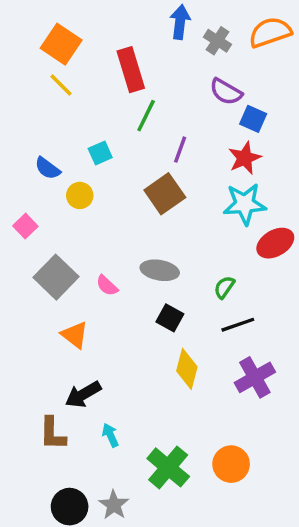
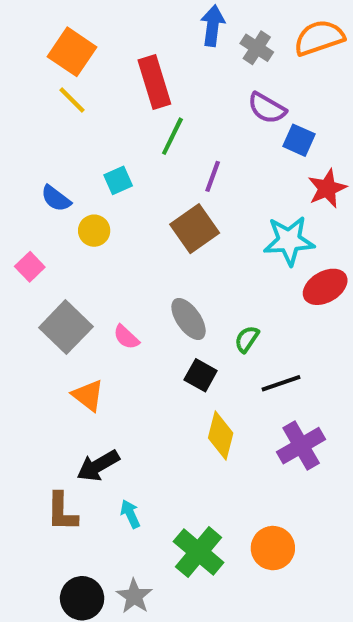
red star: (245, 158) -> (327, 188), moved
gray ellipse: (160, 270) -> (189, 319), turned 45
green semicircle: (224, 287) -> (247, 339), moved

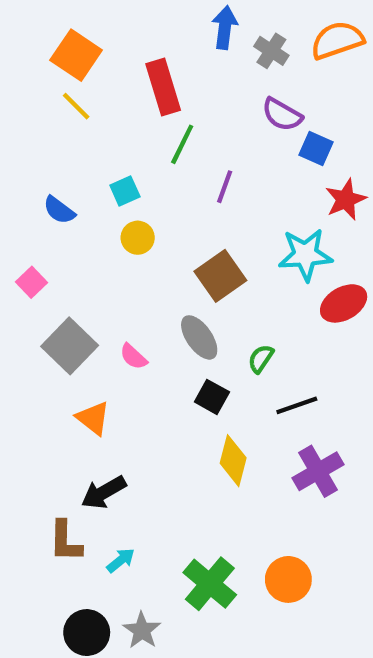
brown square: (195, 229) -> (220, 276), moved
yellow circle: (94, 231) -> (138, 238), moved
cyan arrow: (130, 514) -> (121, 560), moved, turned 76

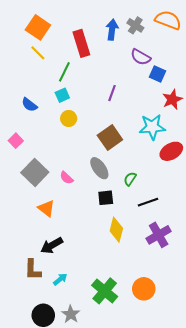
blue arrow: (225, 28) -> (112, 30), moved
orange semicircle: (337, 40) -> (168, 20), turned 40
green line: (182, 144) -> (64, 72), moved
black square: (212, 397) -> (106, 198), turned -35

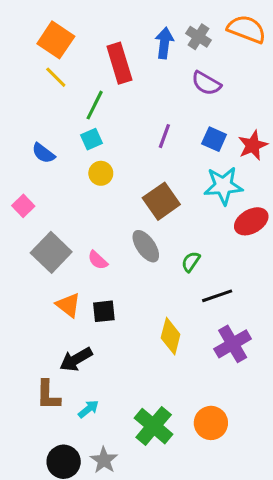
blue square: (158, 74) -> (214, 139), moved
black square: (106, 198) -> (104, 311), moved

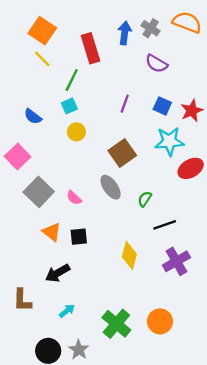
pink square: (23, 206) -> (18, 157), size x1.5
brown L-shape: (48, 395) -> (22, 300), moved

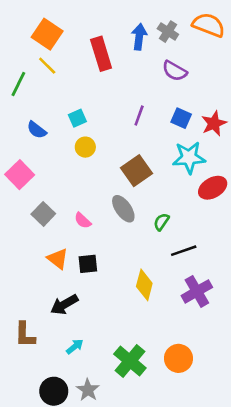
green line: (72, 80) -> (18, 84), moved
gray square: (39, 192) -> (43, 214), size x0.7

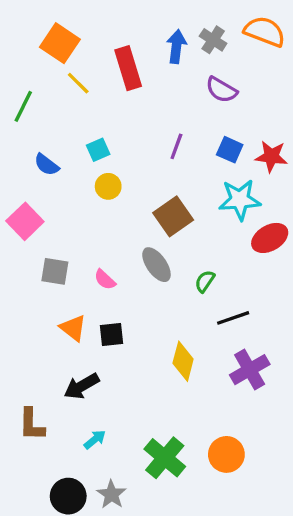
yellow line: (47, 66) -> (78, 83), moved
red star: (214, 123) -> (271, 156), turned 30
gray square: (43, 214) -> (55, 271), turned -35

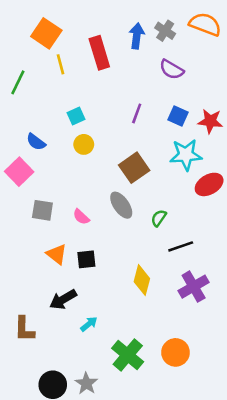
yellow line: (78, 83) -> (61, 64), turned 30
blue semicircle: (47, 165) -> (36, 142), moved
cyan arrow: (95, 439) -> (89, 324), moved

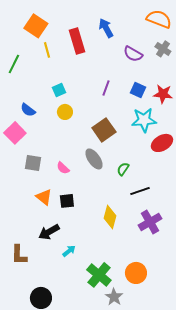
gray cross: (165, 31) -> (163, 49), moved
blue arrow: (137, 36) -> (106, 28), turned -36
gray star: (86, 383) -> (114, 297), moved

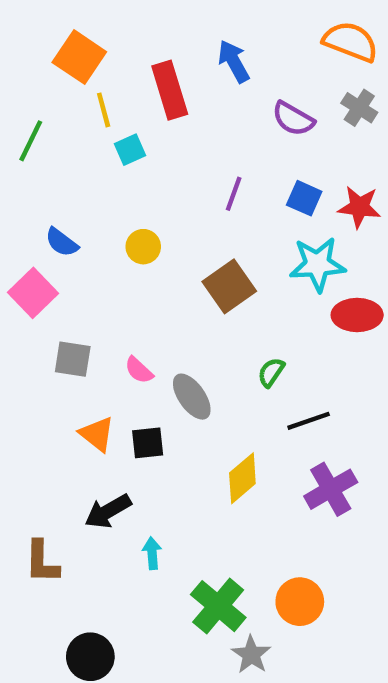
cyan square: (59, 90) -> (130, 150), moved
red ellipse: (162, 143) -> (357, 315), turned 30
gray ellipse: (94, 159) -> (192, 397), moved
yellow diamond: (110, 217) -> (242, 478), turned 35
cyan arrow: (69, 251) -> (152, 553), turned -56

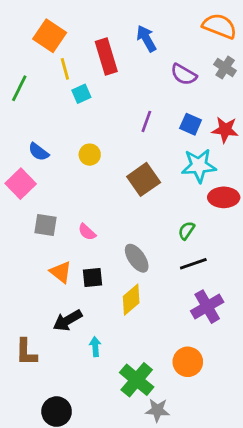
green semicircle: (271, 372) -> (186, 231), moved
gray ellipse: (192, 397) -> (137, 258), moved
yellow diamond: (242, 478) -> (131, 300), moved
orange circle: (300, 602) -> (188, 362), moved
gray star: (251, 655) -> (157, 410), turned -30

